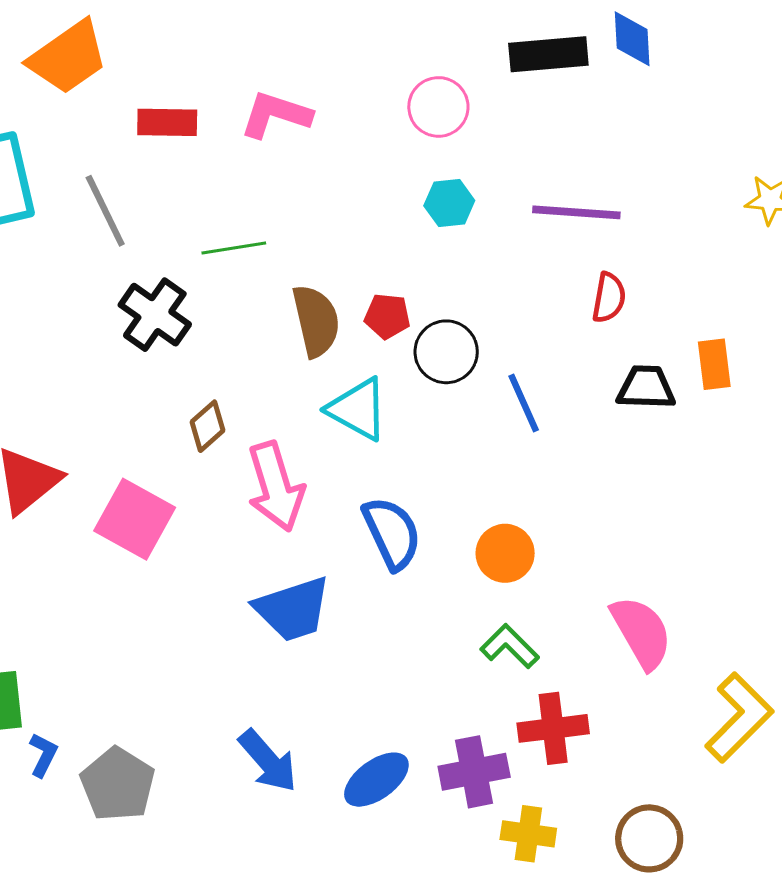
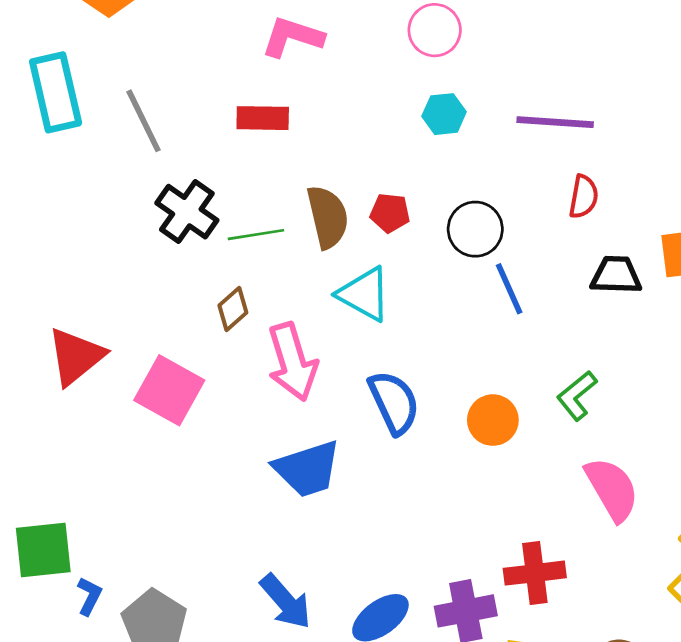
red rectangle: (167, 122) -> (263, 118), moved
green line: (234, 248) -> (256, 235), moved
black circle: (446, 352) -> (475, 229), moved
green L-shape: (510, 646) -> (577, 396), moved, turned -84

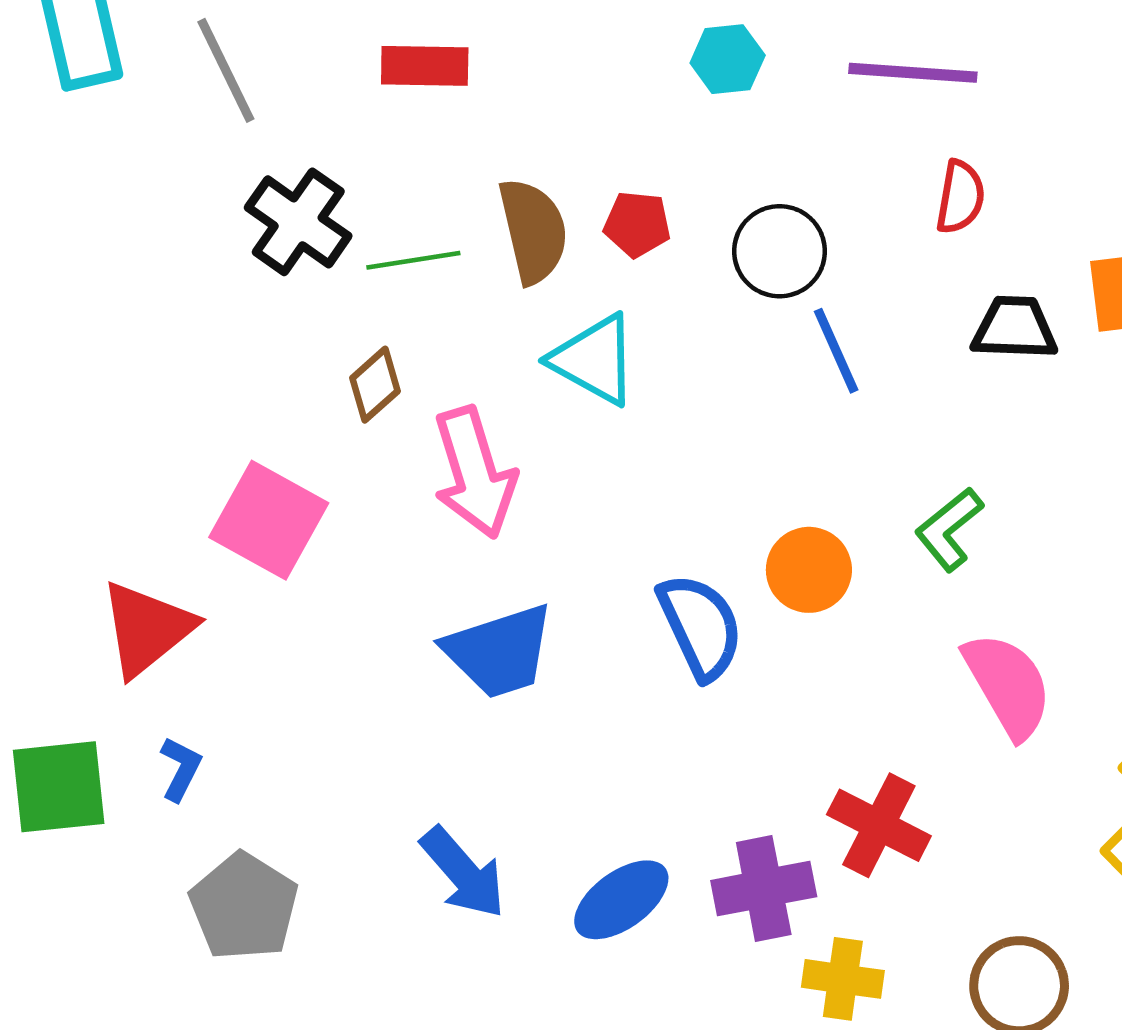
red triangle: (76, 356) -> (147, 629), moved
blue semicircle: (394, 402) -> (700, 626), moved
red cross: (535, 573) -> (879, 825), turned 34
blue L-shape: (89, 596) -> (181, 769), moved

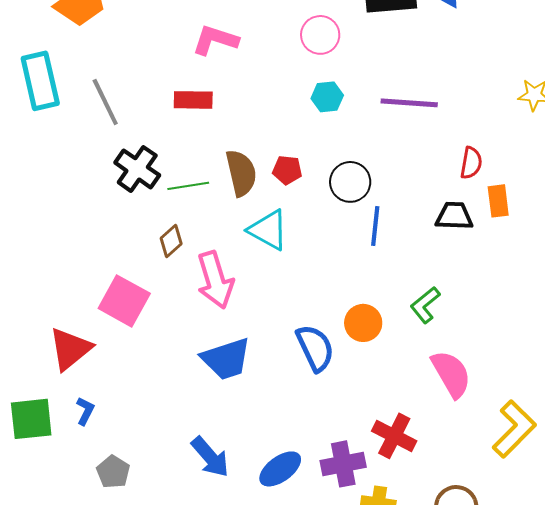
red semicircle: (960, 197) -> (471, 163), moved
blue line: (836, 351) -> (375, 226), turned 30
gray pentagon: (244, 907) -> (113, 472), size x0.7

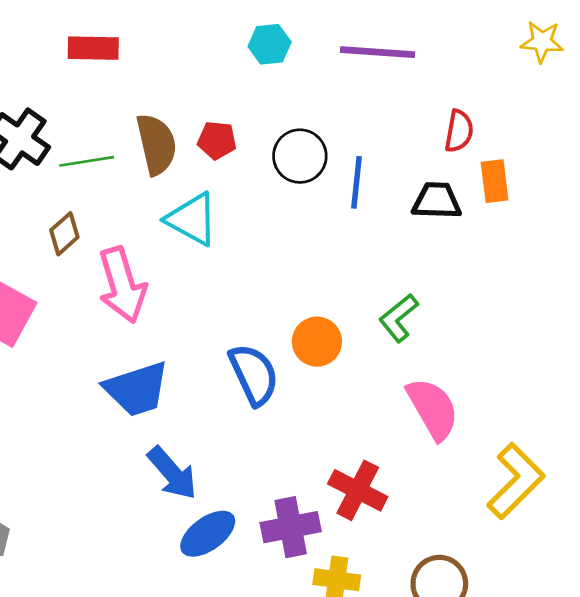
blue line: (375, 226) -> (356, 182), moved
blue arrow: (210, 457) -> (172, 473), moved

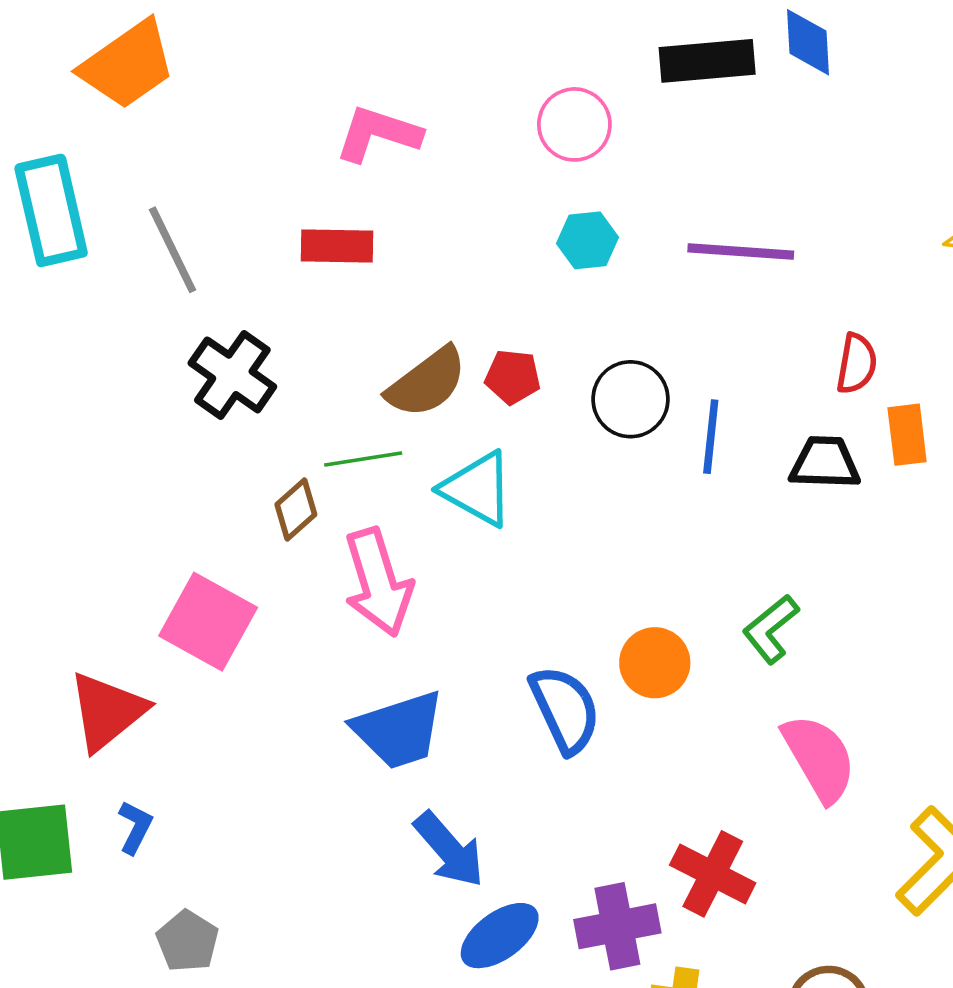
brown semicircle: (156, 144) -> (427, 382), turned 66
green line: (87, 161) -> (363, 459), moved

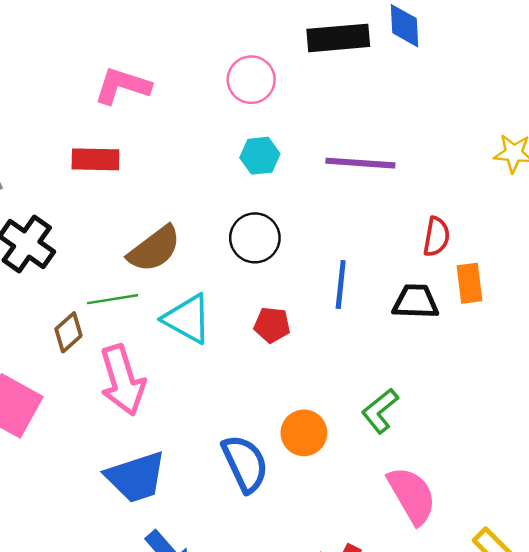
red pentagon: (513, 377) -> (272, 325), moved
black circle: (630, 399) -> (255, 238), moved

